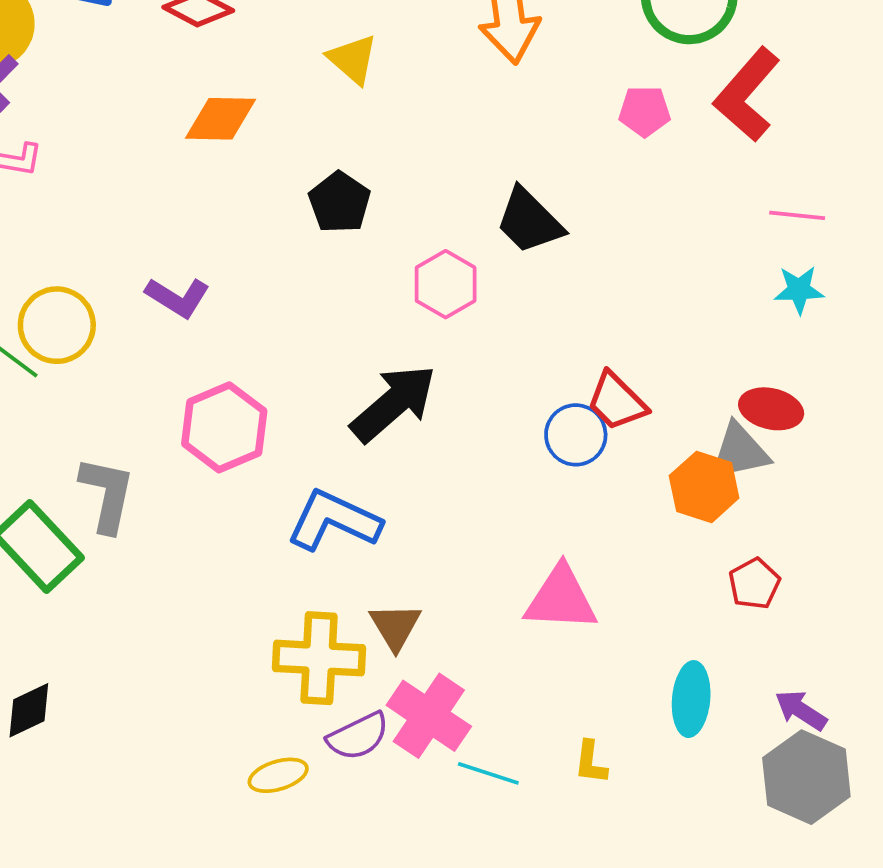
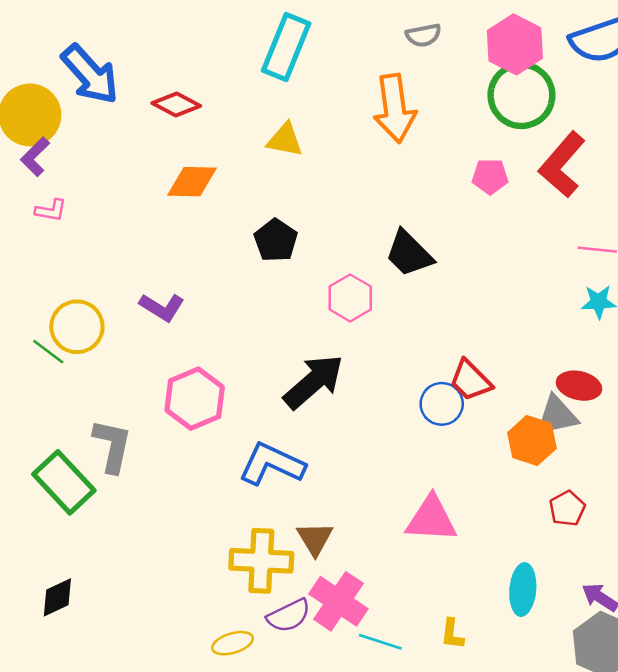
yellow triangle: (353, 59) -> (285, 140), turned -30

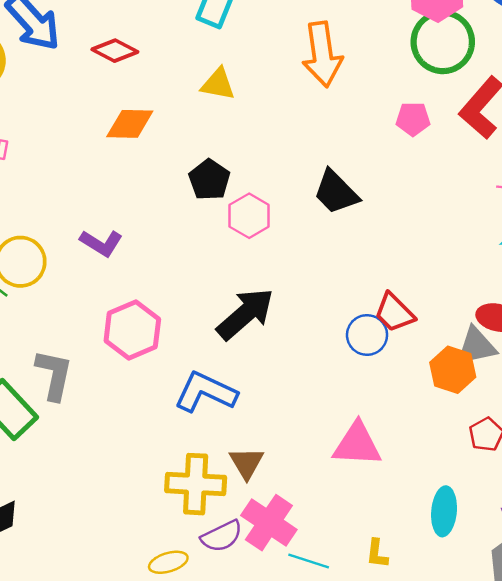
pink hexagon: (350, 298) -> (249, 216), moved

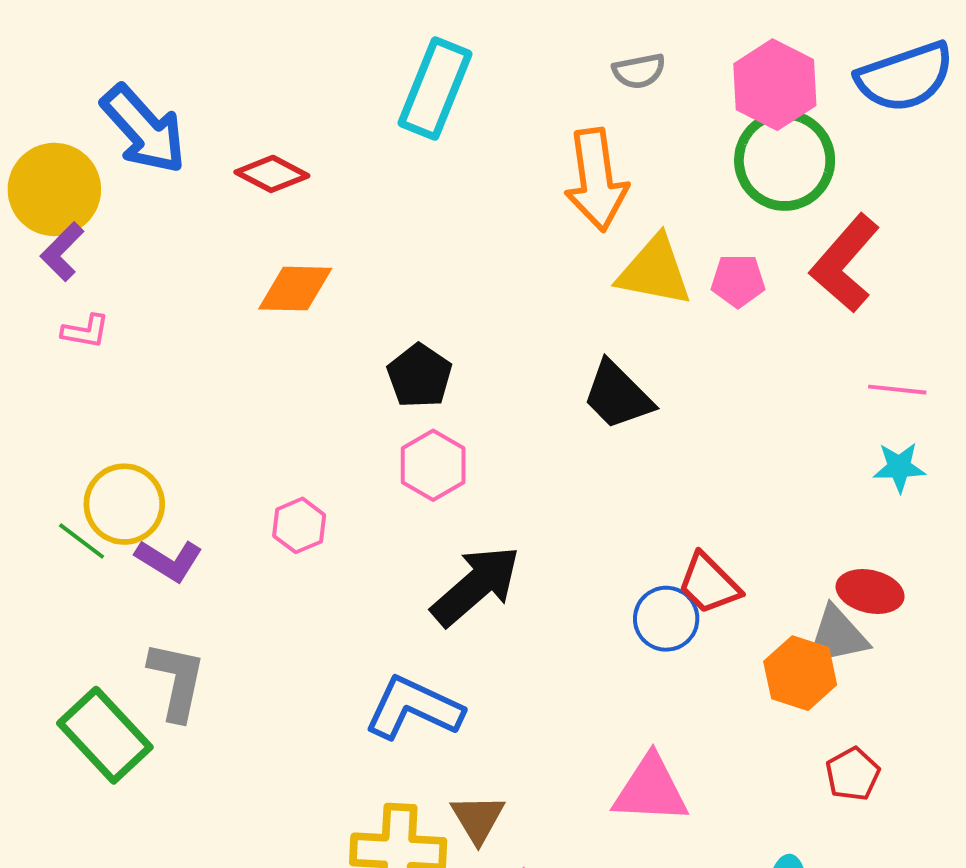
yellow triangle: (218, 84) -> (654, 271), moved, size x1.4
pink hexagon: (249, 216) -> (433, 465), moved
purple L-shape: (101, 243) -> (169, 560), moved
pink hexagon: (132, 330) -> (299, 525), moved, size x0.6

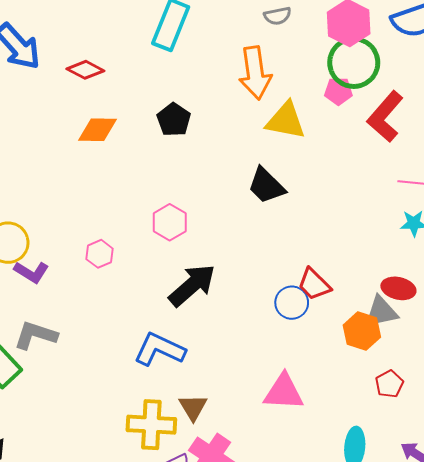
pink pentagon: (738, 281) -> (338, 91), moved
black pentagon: (419, 376) -> (174, 120), moved
gray L-shape: (177, 681) -> (35, 335), turned -84

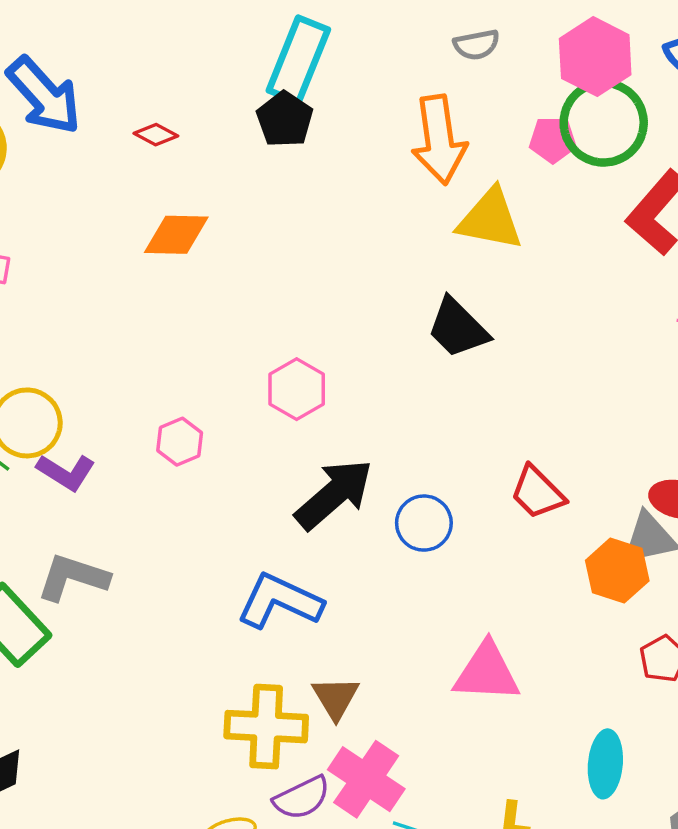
red diamond: (85, 70) -> (156, 135), size x0.7
pink pentagon: (338, 91) -> (553, 140), moved
black pentagon: (174, 120) -> (285, 119), moved
blue circle: (292, 303) -> (424, 523), moved

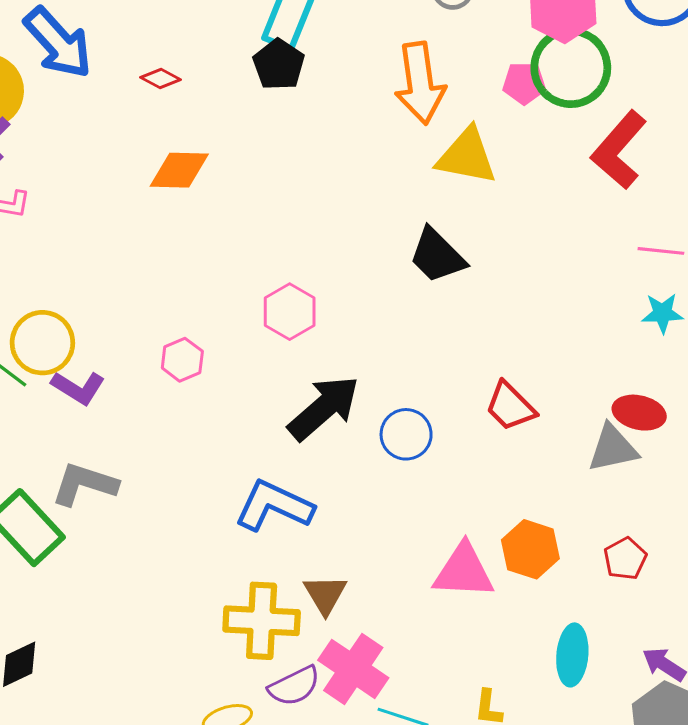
orange hexagon: (617, 571) -> (530, 549), moved

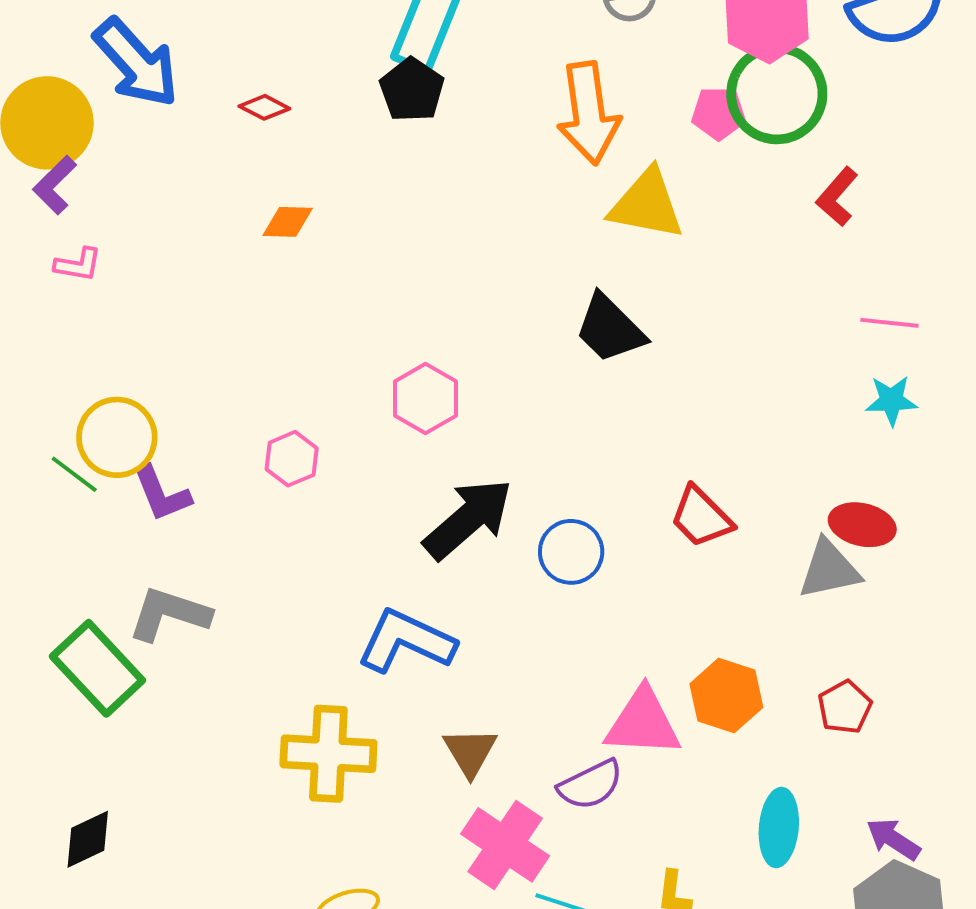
red L-shape: (619, 150) -> (837, 197), size x0.6
orange diamond: (179, 170) -> (288, 222), size x0.7
purple L-shape: (78, 388) -> (162, 494), turned 36
yellow cross: (262, 621) -> (328, 754), moved
purple semicircle: (294, 686) -> (590, 785), moved

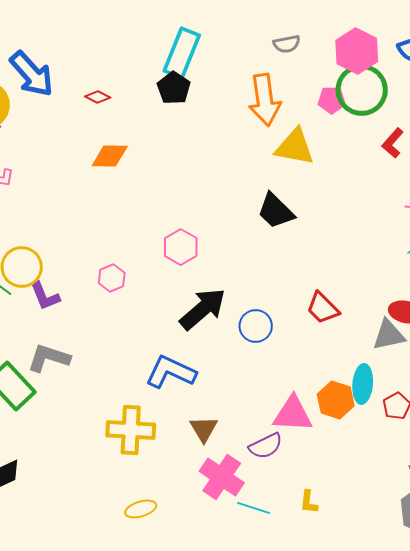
orange diamond: (288, 222) -> (110, 156), size x1.4
cyan ellipse: (779, 828) -> (363, 384), moved

